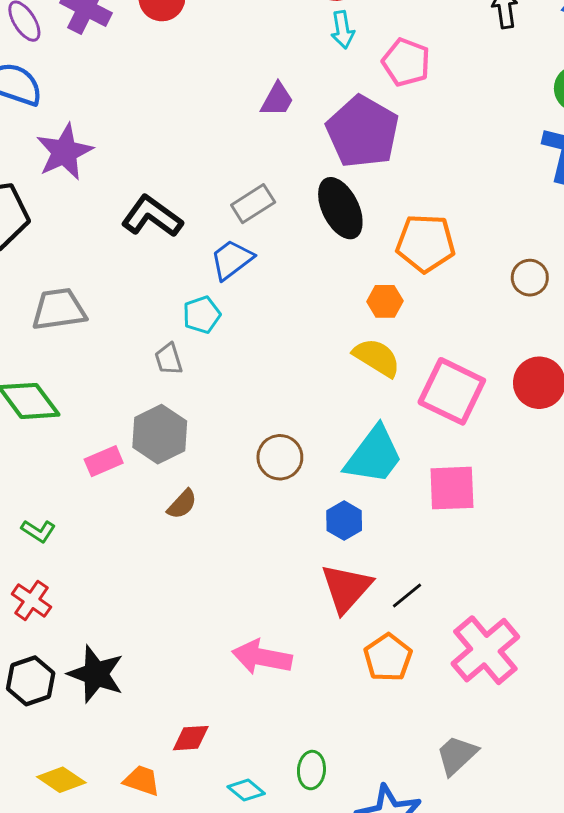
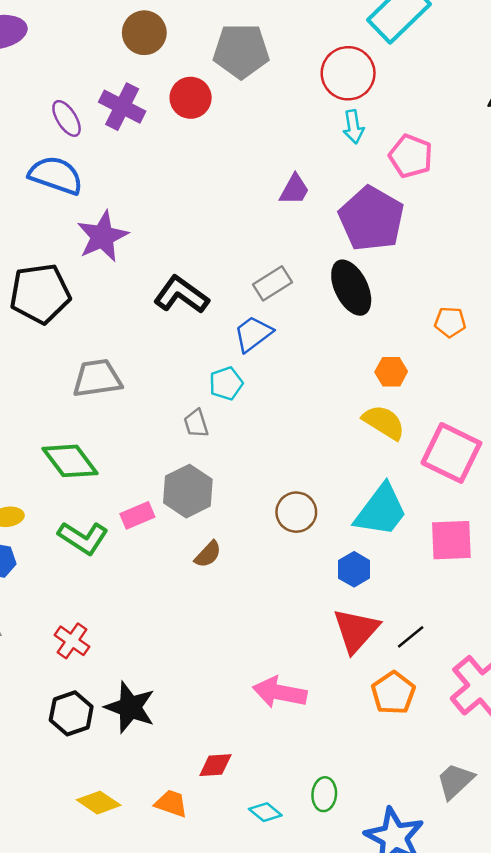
orange pentagon: (426, 243) -> (450, 322), moved, size x0.6
green L-shape: (38, 531) -> (83, 538), moved, size x1.6

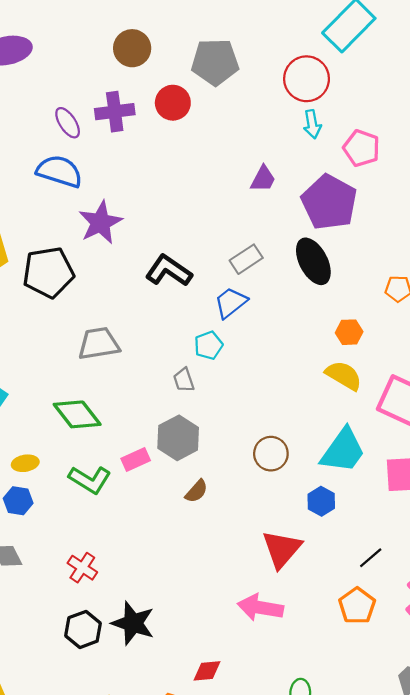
purple cross: (122, 107) -> (115, 112), turned -33
red triangle: (356, 630) -> (282, 549), moved

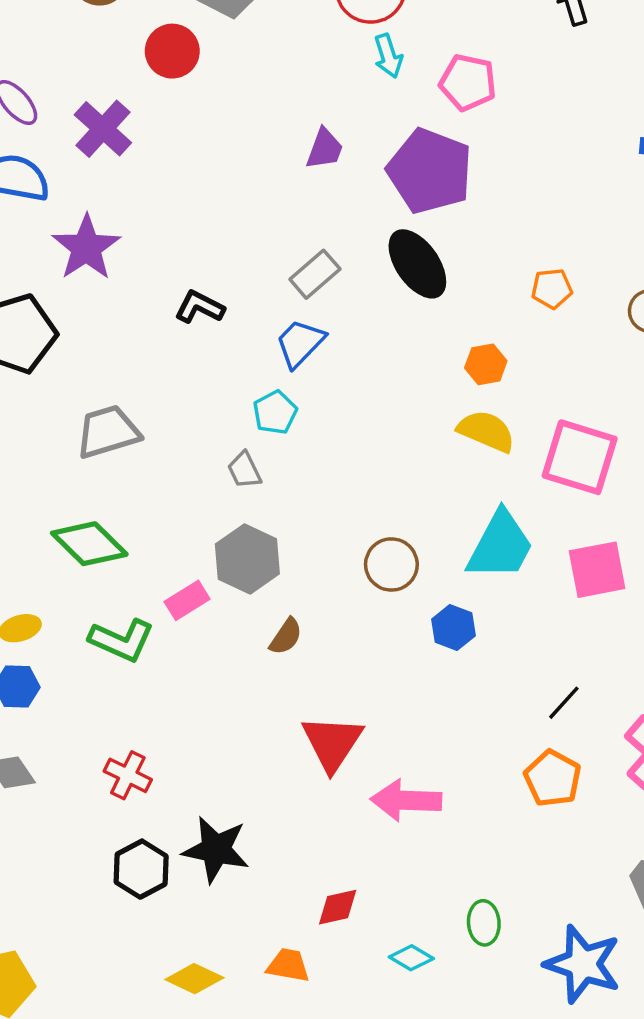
purple cross: (115, 112) -> (103, 129), moved, turned -33
black L-shape: (169, 271) -> (200, 307), size x0.7
blue hexagon: (321, 501) -> (453, 628), moved
red triangle: (282, 549) -> (332, 743), moved

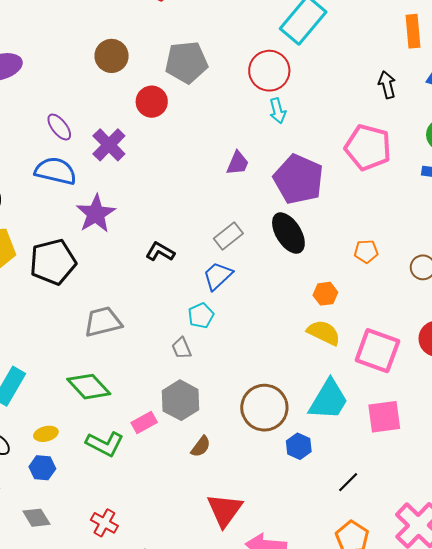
pink pentagon: (468, 82) -> (368, 147), moved, size x1.4
brown circle: (391, 564) -> (264, 408), size x1.5
black line: (564, 703) -> (348, 482), moved

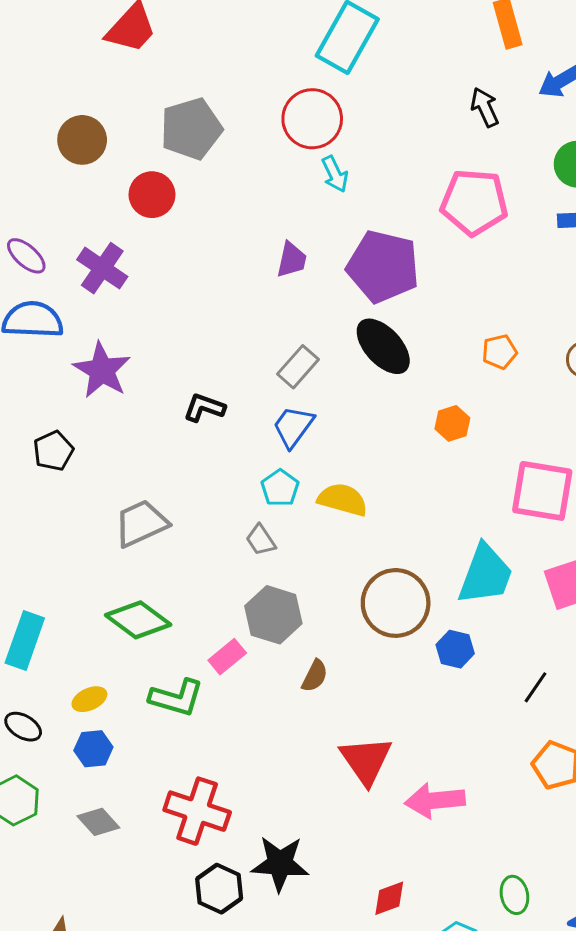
black pentagon: (53, 262) -> (53, 451), size x0.6
yellow semicircle: (324, 333) -> (343, 500), moved
red cross: (104, 523) -> (197, 811), size x1.6

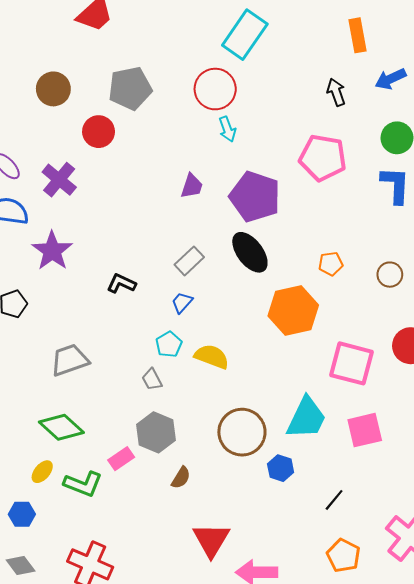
orange hexagon: (452, 423) -> (293, 310), size x2.0
blue trapezoid: (293, 427) -> (182, 302), size x0.7
yellow ellipse: (89, 699) -> (42, 472), moved, turned -30

